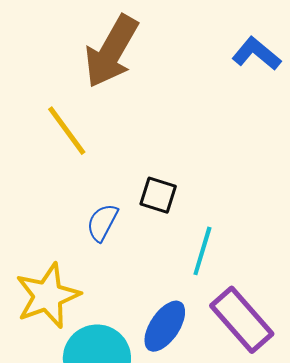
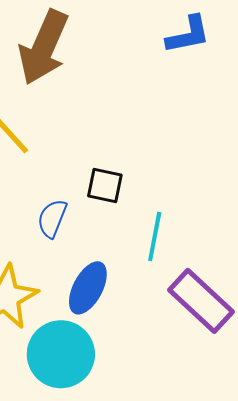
blue L-shape: (256, 54) -> (188, 35), turned 135
blue ellipse: (165, 326) -> (88, 288), moved

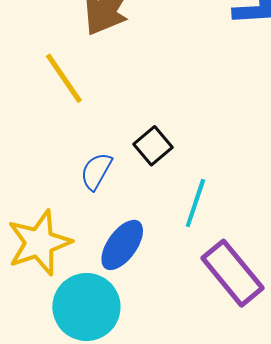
black square: (105, 186) -> (153, 146), turned 30

